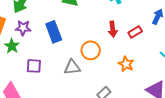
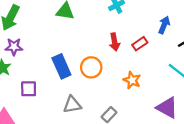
blue rectangle: (54, 32) -> (61, 66), moved
gray triangle: (72, 67) -> (72, 105), moved

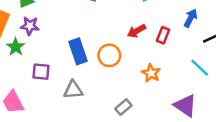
red arrow: (114, 42) -> (136, 31), turned 66
red rectangle: (140, 44) -> (163, 35), turned -40
gray triangle: (72, 105) -> (73, 90), moved

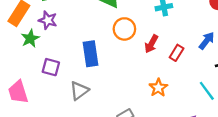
red arrow: (136, 31) -> (151, 44), turned -42
orange circle: (109, 55) -> (124, 29), moved
gray triangle: (73, 90) -> (79, 91), turned -42

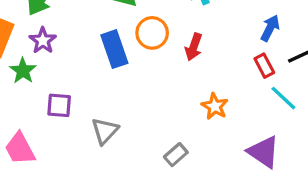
purple star: (48, 20) -> (43, 41), turned 30
red rectangle: (177, 53) -> (264, 66), moved, turned -49
blue rectangle: (91, 54) -> (114, 49), moved

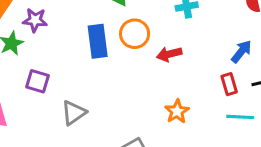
purple star: (43, 41) -> (35, 20), turned 30
red arrow: (194, 47) -> (169, 54), turned 45
cyan line: (283, 98) -> (240, 117), turned -52

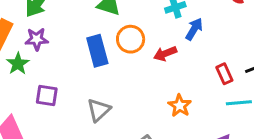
blue arrow: (241, 51) -> (194, 29), moved
gray triangle: (74, 113) -> (99, 110), moved

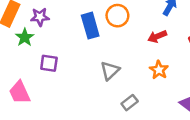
red arrow: (165, 54) -> (157, 36), moved
gray triangle: (99, 110) -> (110, 71), moved

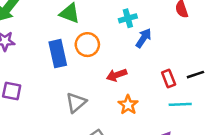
red arrow: (157, 36) -> (117, 75), moved

